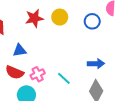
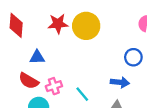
yellow circle: (60, 17) -> (86, 26), size x1.5
blue circle: (92, 21) -> (133, 57), moved

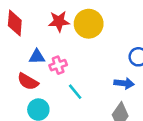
pink cross: (54, 86) -> (58, 65), moved
cyan line: (82, 94) -> (75, 92), moved

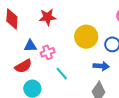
yellow circle: (89, 24) -> (86, 37), moved
red semicircle: (28, 82) -> (23, 66), turned -60

